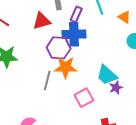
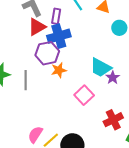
red triangle: (42, 21) -> (37, 27), moved
orange star: (66, 67) -> (59, 70), size x0.7
gray line: (47, 81) -> (26, 80), moved

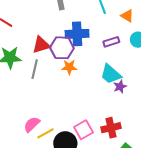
purple rectangle: (56, 16) -> (111, 42), moved, turned 49
red triangle: (37, 27) -> (41, 45), moved
pink square: (84, 95) -> (83, 130), moved

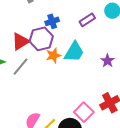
blue cross: (77, 34) -> (52, 21), size x0.6
gray line: (35, 69) -> (21, 67), turned 42
cyan trapezoid: (111, 74) -> (74, 52), moved, turned -85

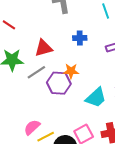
purple hexagon: (41, 39) -> (59, 83), moved
cyan trapezoid: (74, 52) -> (96, 98), moved

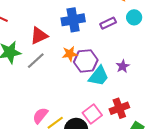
blue cross: (80, 38) -> (73, 20), size x1.6
purple hexagon: (59, 83) -> (86, 61), moved

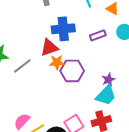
red triangle: (39, 36) -> (49, 48), moved
cyan trapezoid: (99, 76) -> (106, 95), moved

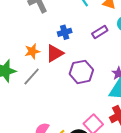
blue cross: (63, 29) -> (65, 32), size x0.6
orange star: (57, 62) -> (32, 51), moved

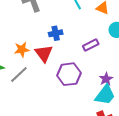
purple rectangle: (100, 32) -> (91, 45), moved
red triangle: (55, 53) -> (44, 53), turned -42

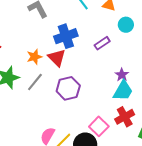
blue cross: (56, 33) -> (66, 36), size x1.6
purple hexagon: (69, 74) -> (68, 88), moved

